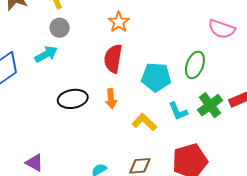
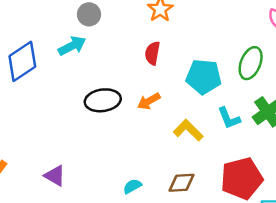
red semicircle: (113, 59) -> (152, 53), size x0.7
orange arrow: (111, 99) -> (149, 101), turned 66

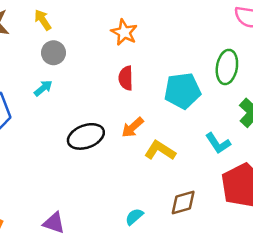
cyan arrow: (72, 46) -> (43, 88), size x0.7
cyan L-shape: (229, 118) -> (218, 143), moved
yellow L-shape: (188, 130) -> (160, 151), moved

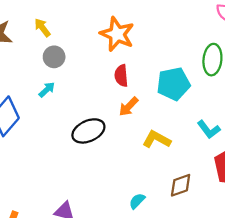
orange star: (124, 32) -> (117, 34), size x1.4
orange arrow: (133, 127) -> (129, 107), moved

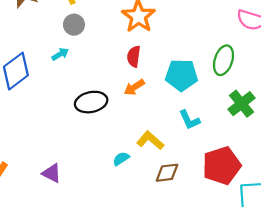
cyan L-shape: (209, 129) -> (189, 120), moved
yellow L-shape: (157, 139) -> (150, 140), moved
cyan semicircle: (137, 201) -> (121, 159), moved

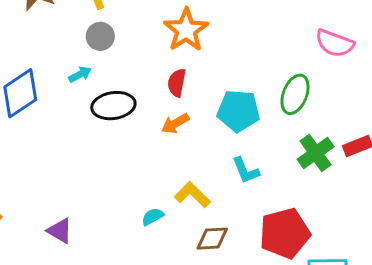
black ellipse: (91, 102) -> (113, 106), moved

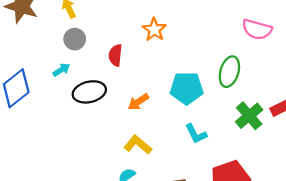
orange star: (186, 30) -> (154, 30), moved, size x0.7
red semicircle: (177, 83) -> (115, 55), moved
yellow L-shape: (192, 195) -> (138, 145), moved

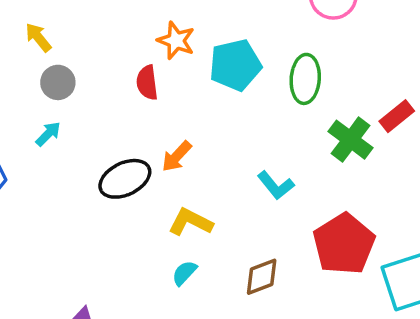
red semicircle: (115, 55) -> (147, 83), moved
cyan pentagon: (187, 88) -> (235, 65), moved
black ellipse: (89, 92) -> (125, 179), moved

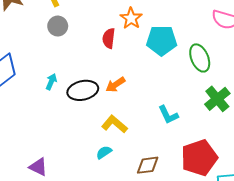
green ellipse: (305, 79) -> (200, 58), turned -40
cyan arrow: (48, 134) -> (51, 82), moved, turned -35

